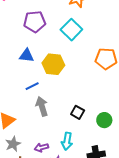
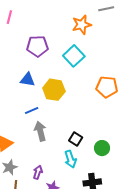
cyan arrow: (67, 141) -> (70, 159), moved, turned -30
purple arrow: (41, 148) -> (38, 172), turned 120

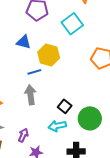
blue line: (32, 110) -> (34, 72), moved
green circle: (102, 148) -> (90, 118), size x1.5
cyan arrow: (70, 159) -> (57, 126), turned 90

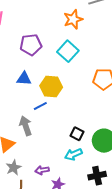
gray arrow: (30, 95) -> (26, 126), moved
purple arrow: (23, 135) -> (42, 170), turned -112

